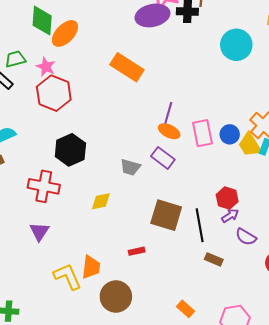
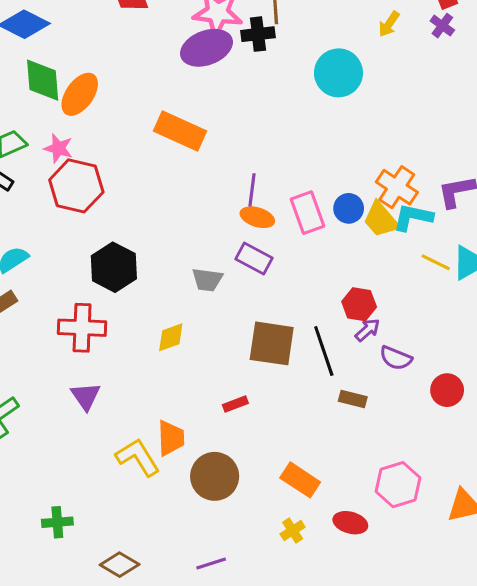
orange rectangle: (186, 309) -> (300, 480), moved, size x1.4

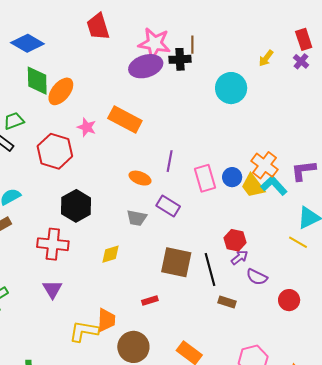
pink star: (58, 148) -> (87, 127), moved
orange ellipse: (257, 217) -> (140, 178), moved
cyan L-shape: (413, 217) -> (274, 186), turned 32
yellow line: (436, 262) -> (298, 242), moved
yellow L-shape: (138, 457) -> (84, 331), turned -52

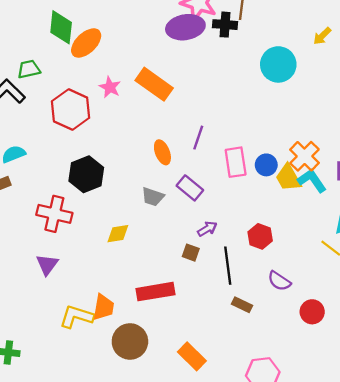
orange ellipse: (140, 178) -> (162, 152), turned 40
purple arrow: (239, 257) -> (207, 229), moved
brown square: (176, 262) -> (191, 253), size x0.5
red rectangle: (150, 300) -> (155, 292), size x2.0

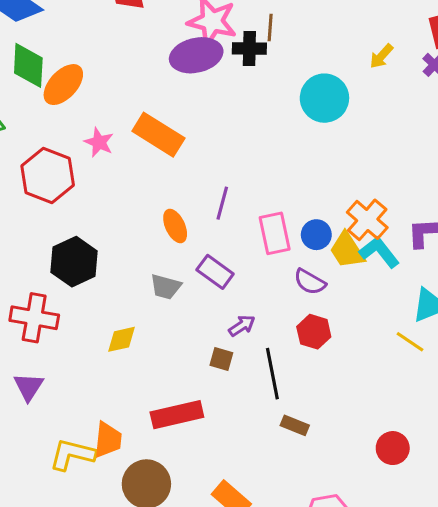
purple semicircle: (279, 281) -> (310, 282), moved
red circle: (312, 312) -> (393, 448), moved

